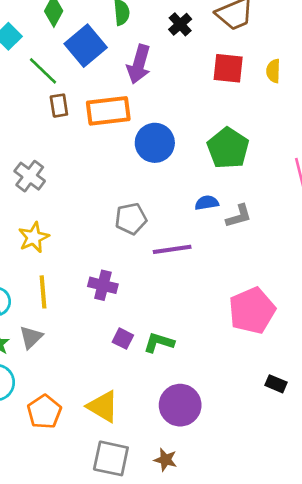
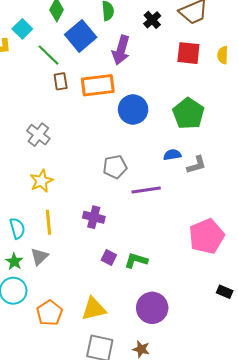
yellow triangle: (103, 406) -> (94, 309), turned -44

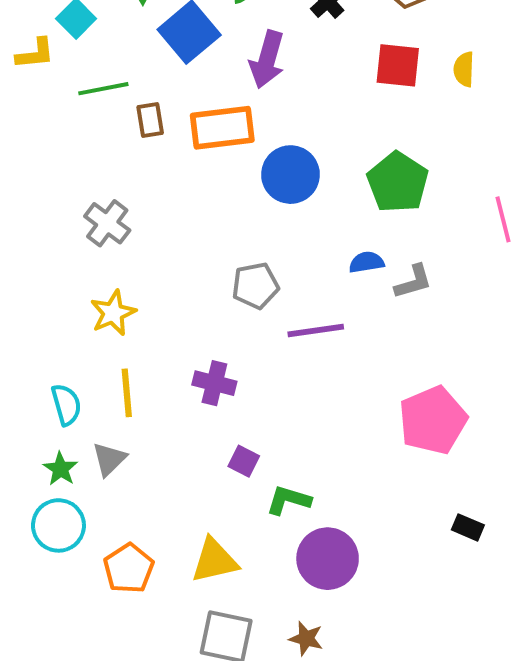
green line: (48, 55) -> (103, 89), moved, turned -55
green L-shape: (136, 261) -> (289, 500), moved

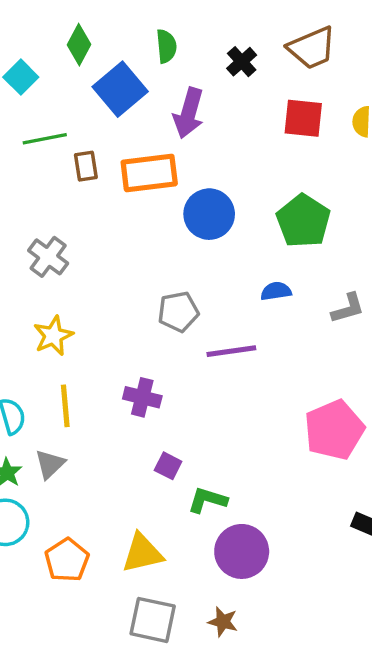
gray L-shape: (413, 282) -> (348, 308), moved

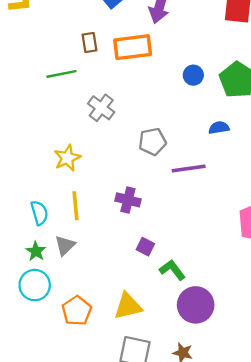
green line: (45, 139) -> (62, 74), moved
blue circle: (209, 214) -> (193, 75), moved, size x0.6
gray cross: (48, 257) -> (101, 108), moved
green L-shape: (207, 500) -> (172, 270), turned 36

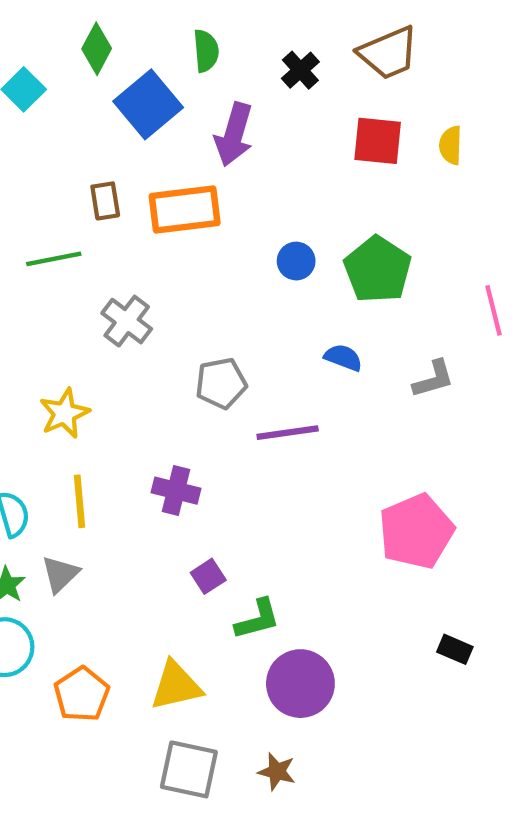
blue semicircle: (219, 128) -> (343, 358), turned 30
purple square: (145, 247) -> (208, 576), turned 30
green L-shape: (172, 270) -> (258, 619), turned 112

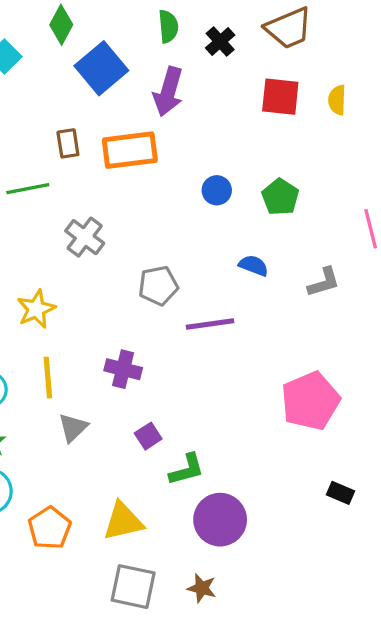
green semicircle: (206, 51) -> (168, 26), moved
green pentagon: (378, 270) -> (280, 197), size x0.7
gray triangle: (60, 574) -> (73, 428), moved

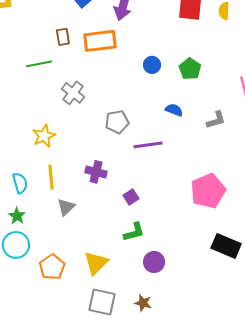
purple square: (148, 436) -> (131, 197), moved
black rectangle: (340, 493) -> (226, 246), size x1.8
purple circle: (220, 520) -> (154, 262), size x0.7
yellow triangle: (123, 521) -> (96, 263), turned -32

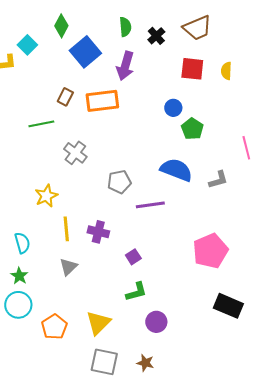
brown rectangle: (63, 37) -> (65, 97), turned 36
blue circle: (152, 65) -> (173, 108), moved
blue semicircle: (174, 110) -> (176, 170), size x1.8
yellow line: (51, 177) -> (66, 229), moved

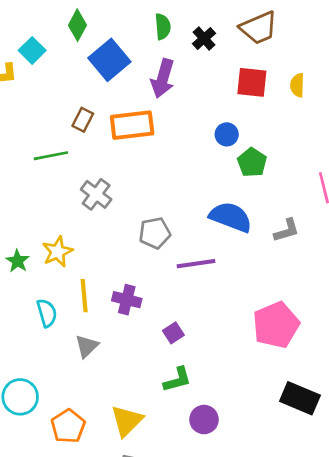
cyan semicircle: (22, 243) -> (47, 313), moved
green star: (19, 276) -> (17, 261), moved

